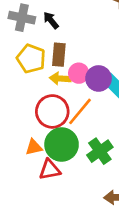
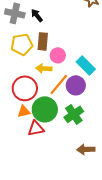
yellow pentagon: (31, 59) -> (22, 44), turned -30
yellow arrow: (60, 78) -> (44, 68), moved
purple circle: (99, 78) -> (76, 85), moved
red circle: (52, 111) -> (25, 88), moved

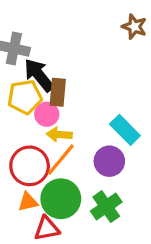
black arrow: (37, 15) -> (39, 75), moved, size x1.6
pink circle: (58, 55) -> (47, 114), moved
orange line: (59, 84) -> (61, 160), moved

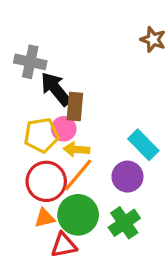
yellow pentagon: (25, 97) -> (41, 135), moved

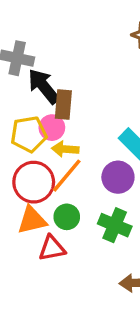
green circle: (78, 215) -> (67, 217), size x0.6
orange triangle: (45, 218) -> (32, 220), size x1.4
green cross: (124, 223) -> (115, 225), turned -32

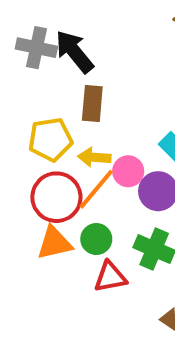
black arrow: (44, 86) -> (74, 52), moved
pink circle: (52, 128) -> (128, 171), moved
red triangle: (52, 248) -> (110, 277), moved

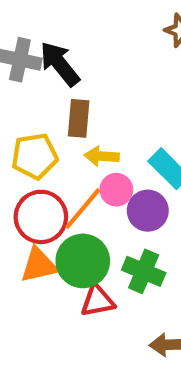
yellow arrow: (94, 157) -> (102, 156), moved
green circle: (96, 239) -> (83, 261), size x1.6

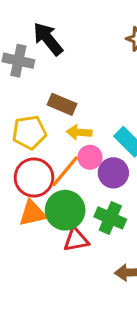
black arrow: (60, 64) -> (48, 39), moved
brown rectangle: (79, 118) -> (62, 104), turned -72

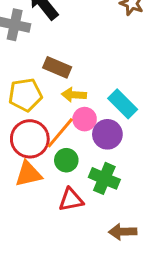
green circle: (65, 210) -> (66, 160), moved, size x0.6

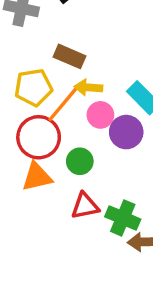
orange line: (60, 133) -> (63, 105), moved
green cross: (104, 178) -> (123, 218), moved

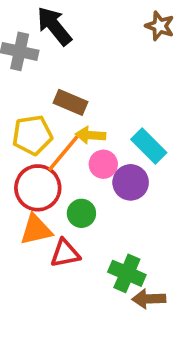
red triangle: (85, 206) -> (65, 253), moved

